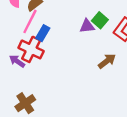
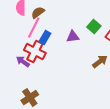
purple triangle: (87, 26) -> (73, 36), moved

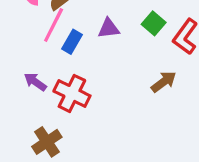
purple triangle: (73, 36) -> (109, 28), moved
red cross: (35, 52) -> (72, 93), moved

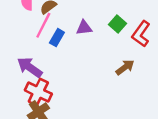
purple arrow: (35, 82) -> (30, 67), size x1.5
red cross: (72, 93) -> (38, 92), moved

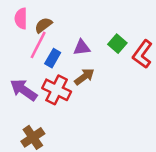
brown arrow: (125, 67) -> (84, 77), moved
red cross: (38, 92) -> (57, 90), moved

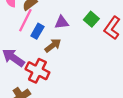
brown arrow: (84, 77) -> (53, 45), moved
red cross: (57, 90) -> (37, 71), moved

